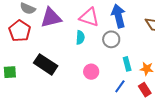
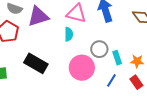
gray circle: (111, 39) -> (99, 49), moved
pink circle: (91, 72) -> (82, 68), size x1.6

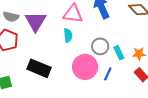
purple triangle: (38, 16) -> (36, 21), turned -35
blue line: (111, 80) -> (108, 74), moved

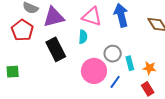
purple triangle: (36, 21) -> (54, 17), turned 35
black rectangle: (39, 68) -> (56, 49), moved, turned 30

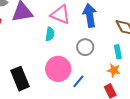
black rectangle: (56, 49) -> (20, 79), moved
gray circle: (113, 54) -> (85, 47), moved
cyan rectangle: (130, 63) -> (118, 52), moved

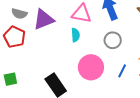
blue line: (78, 81) -> (122, 71), moved

